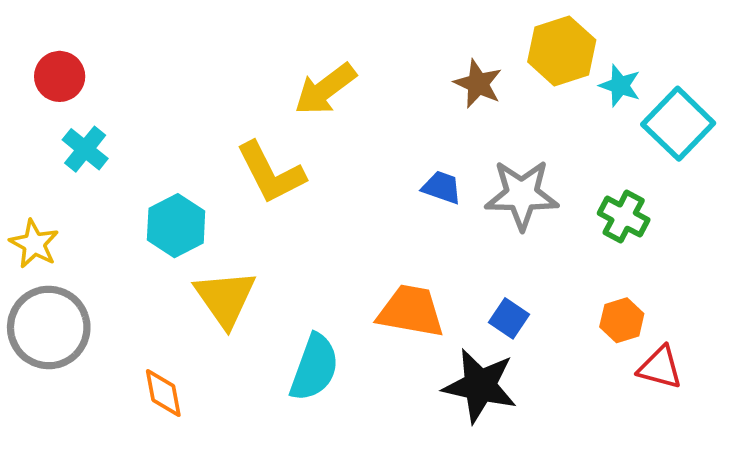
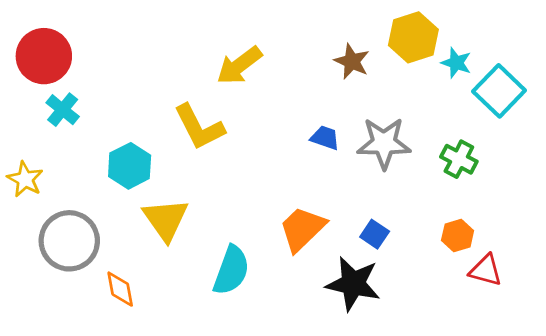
red circle: (60, 76) -> (44, 56), size x1.5
orange trapezoid: (411, 311) -> (302, 229), turned -54
gray circle: (49, 327) -> (69, 241), moved

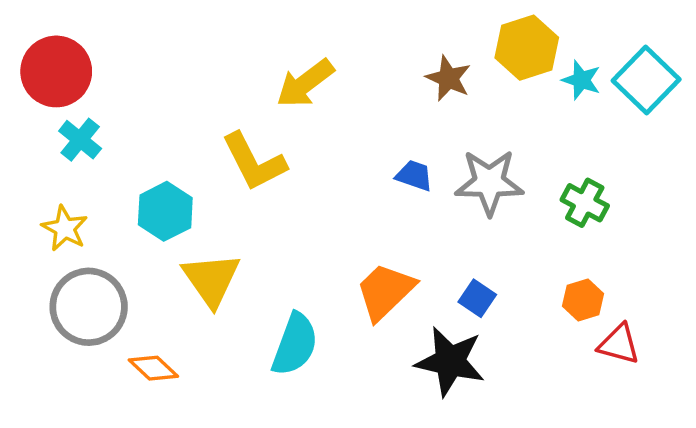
cyan square: (499, 91) -> (646, 80), moved
yellow star: (25, 179) -> (65, 228), moved
orange diamond: (120, 289) -> (153, 368), turned -36

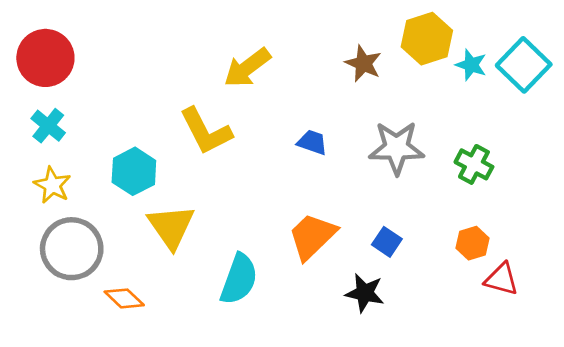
cyan cross: (80, 140) -> (48, 126), moved
blue trapezoid: (414, 175) -> (312, 142), moved
black star: (450, 361) -> (365, 293), size x0.7

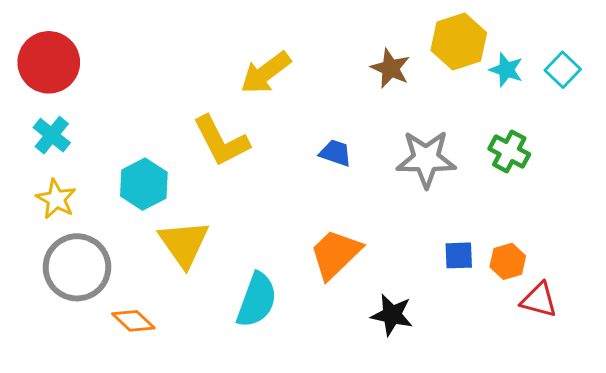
cyan square: (524, 65) -> (563, 70), size x0.6
green cross: (474, 164) -> (509, 151), moved
blue square: (387, 242) -> (459, 255), moved, turned -36

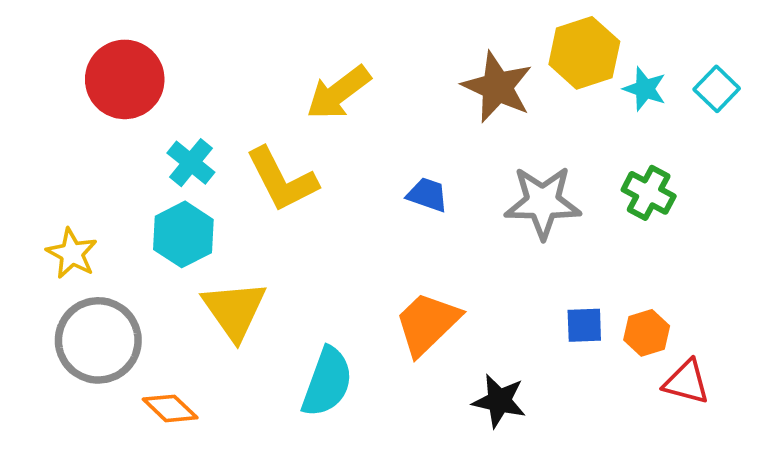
red circle: (49, 62) -> (125, 79), moved
brown star: (390, 68) -> (497, 87), size x1.4
cyan cross: (52, 135) -> (191, 163), moved

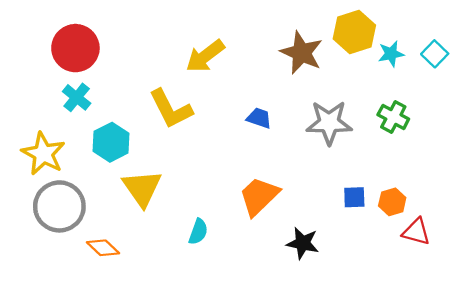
cyan star: (645, 89) -> (391, 54), turned -30
cyan cross: (191, 163) -> (77, 97), moved
yellow star: (72, 253) -> (43, 154), size x1.4
cyan semicircle: (327, 382) -> (198, 232), size x0.6

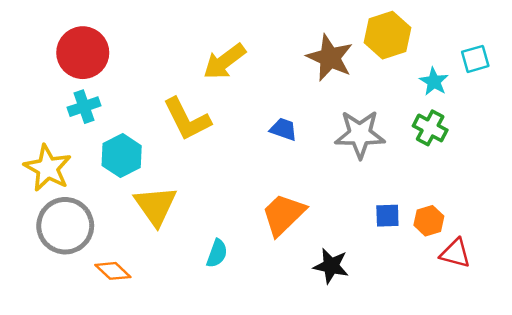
cyan star: (391, 54) -> (434, 82), moved, turned -30
cyan square: (435, 54) -> (475, 59), turned 30
cyan cross: (77, 97) -> (84, 107), turned 32

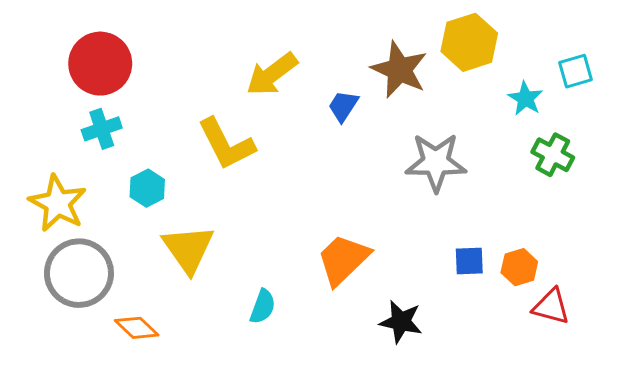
green cross: (430, 128) -> (553, 155), moved
blue trapezoid: (283, 129) -> (343, 106), moved, turned -76
cyan hexagon: (122, 156) -> (147, 188), size x0.7

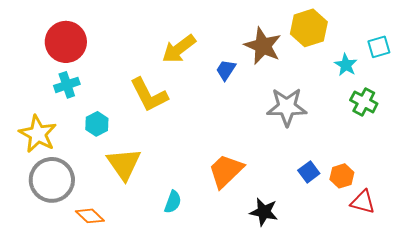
blue square: (469, 261) -> (309, 172), turned -35

